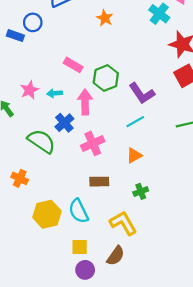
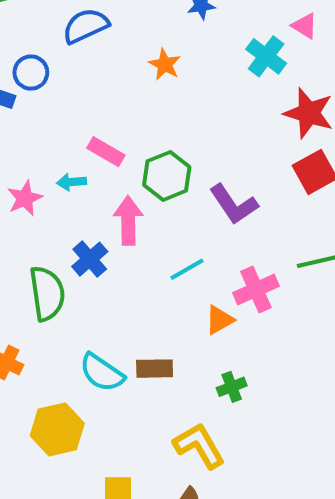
cyan arrow: (55, 93) -> (71, 182), moved
cyan line: (135, 122) -> (187, 269), moved
green semicircle: (41, 141) -> (47, 294), turned 48
pink cross: (93, 143) -> (256, 290), moved
cyan semicircle: (79, 211) -> (102, 373), moved, turned -30

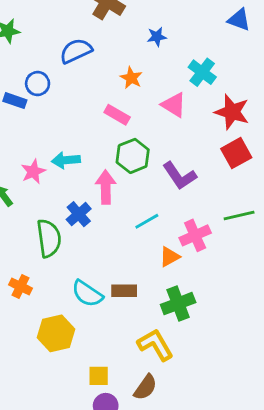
pink triangle: (305, 26) -> (174, 105), moved, size x1.4
pink rectangle: (106, 152) -> (117, 115), moved
cyan arrow: (71, 182) -> (66, 160), size x1.4
green cross: (232, 387) -> (178, 304), size x1.6

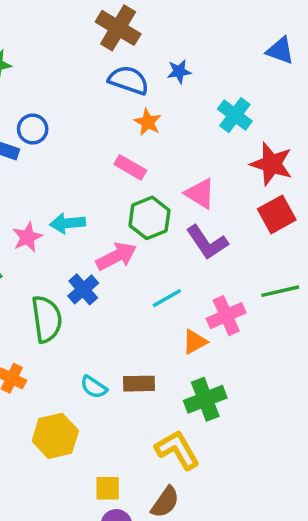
blue semicircle: (76, 51) -> (129, 80), moved, turned 44
pink triangle: (174, 105) -> (200, 194), moved
pink arrow: (106, 187) -> (116, 256), turned 64
cyan semicircle: (87, 294) -> (94, 387), size x0.7

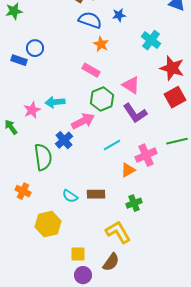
green cross: (205, 399) -> (134, 203), size x0.7

